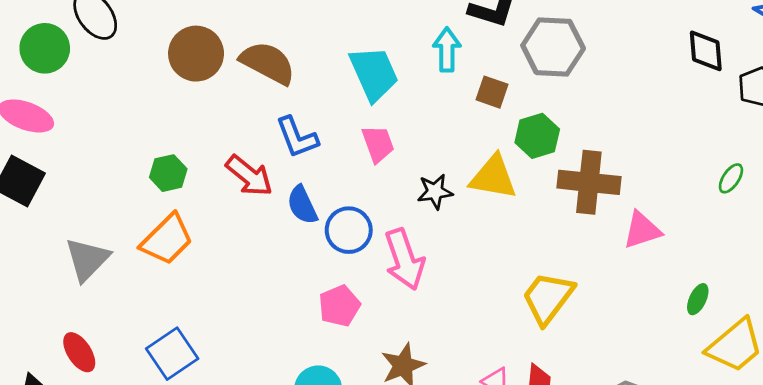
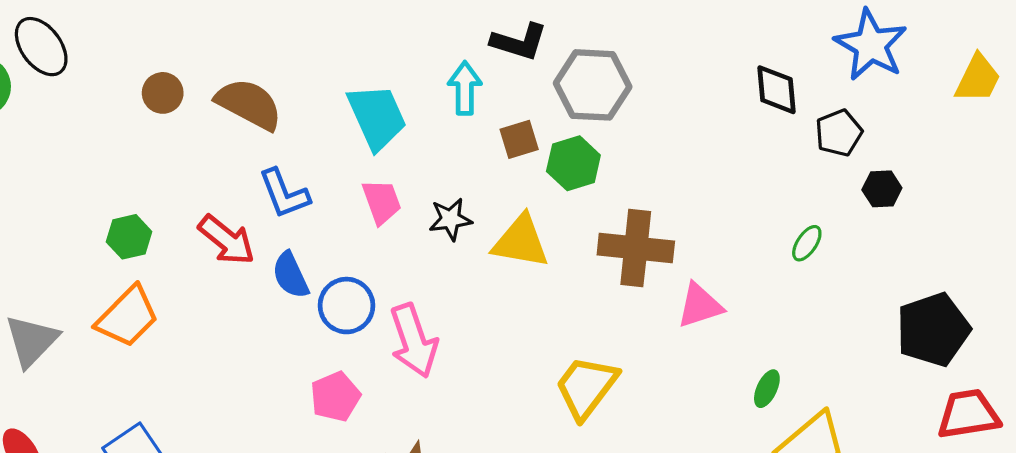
brown circle: (196, 54) -> (163, 93), size x0.6
brown square: (492, 92) -> (519, 139), turned -36
green hexagon: (537, 136) -> (573, 163), moved
black star: (435, 192) -> (450, 219), moved

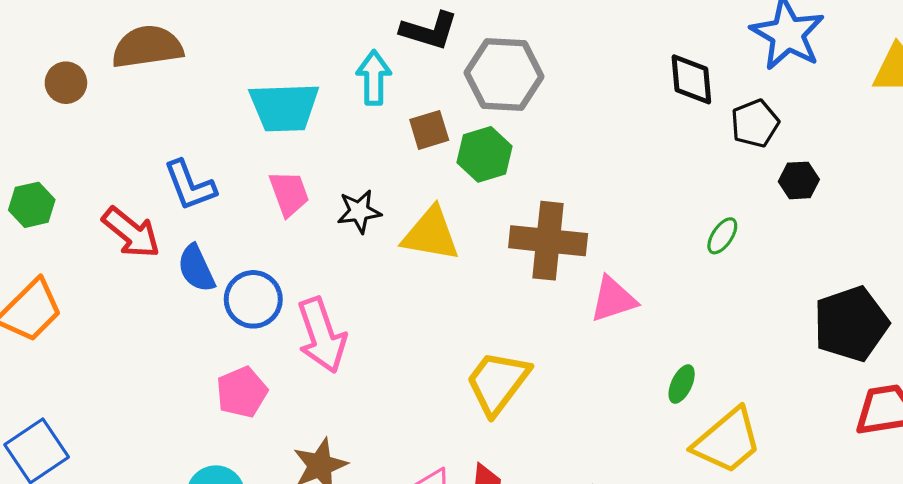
brown semicircle: (249, 104) -> (147, 47), moved, turned -36
cyan trapezoid: (377, 117) -> (284, 107), turned 112
green hexagon: (129, 237) -> (32, 205), moved

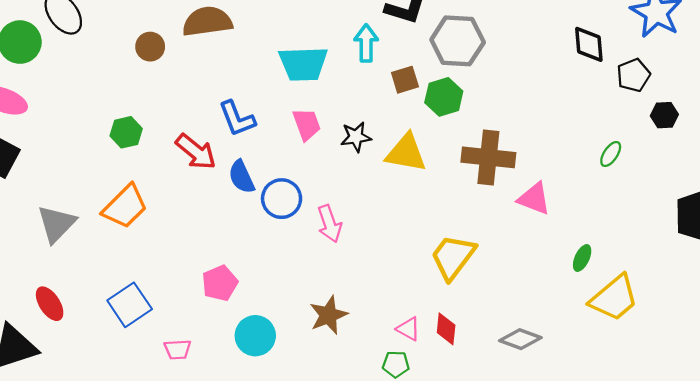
pink triangle: (613, 299) -> (534, 199), turned 39
pink arrow: (322, 335) -> (330, 224), size x0.7
pink pentagon: (242, 392) -> (220, 283), moved

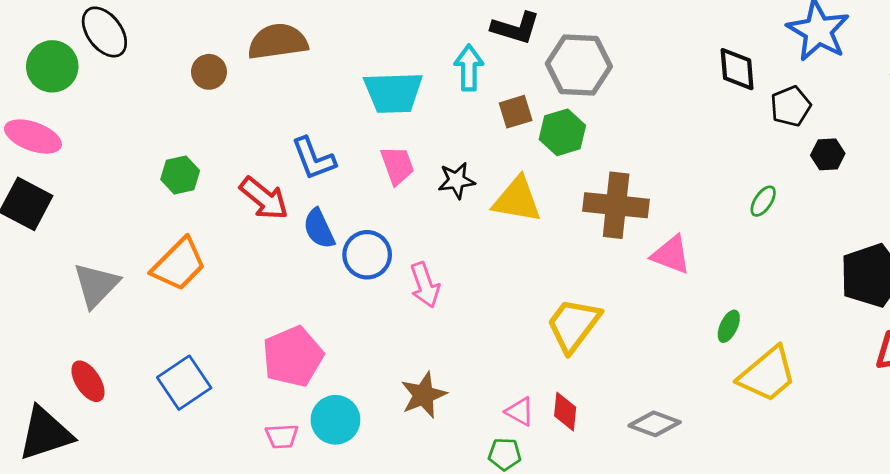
pink pentagon: (220, 283) -> (293, 357), size x1.4
pink trapezoid: (178, 349) -> (282, 436), moved

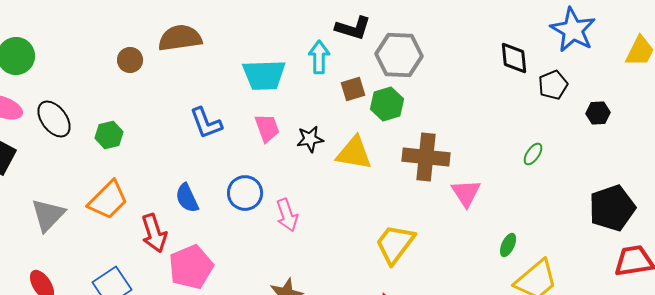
black ellipse: (104, 32) -> (54, 119), moved
black hexagon: (828, 154) -> (598, 113), moved
red arrow: (264, 198) -> (154, 233), moved, turned 33
blue semicircle: (319, 229) -> (187, 198), moved
pink triangle: (671, 255) -> (466, 193), turned 36

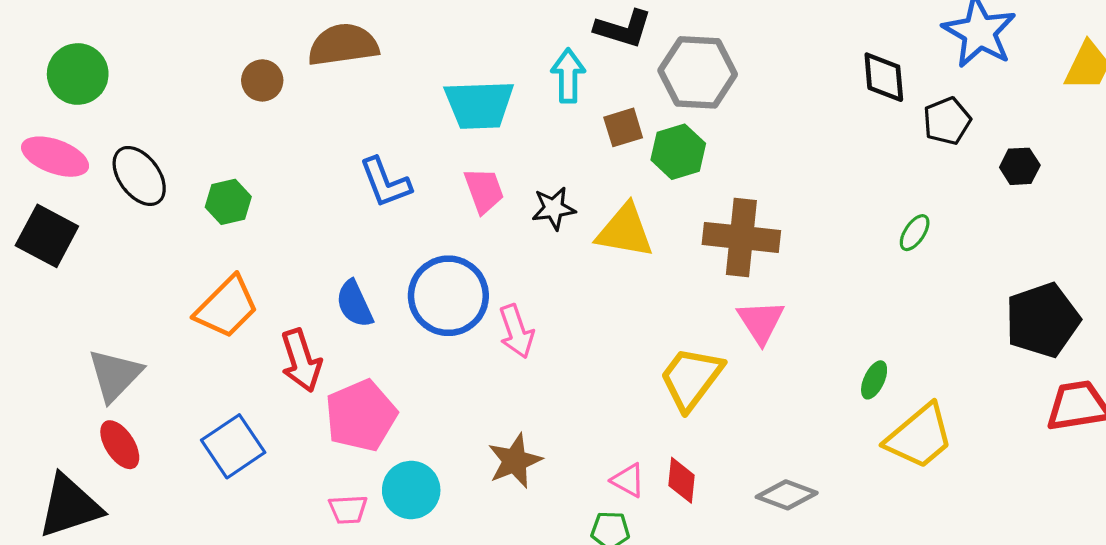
blue circle: (245, 193) -> (448, 296), size x1.4
pink triangle: (466, 193) -> (761, 322), moved
gray triangle: (48, 215) -> (115, 375), moved

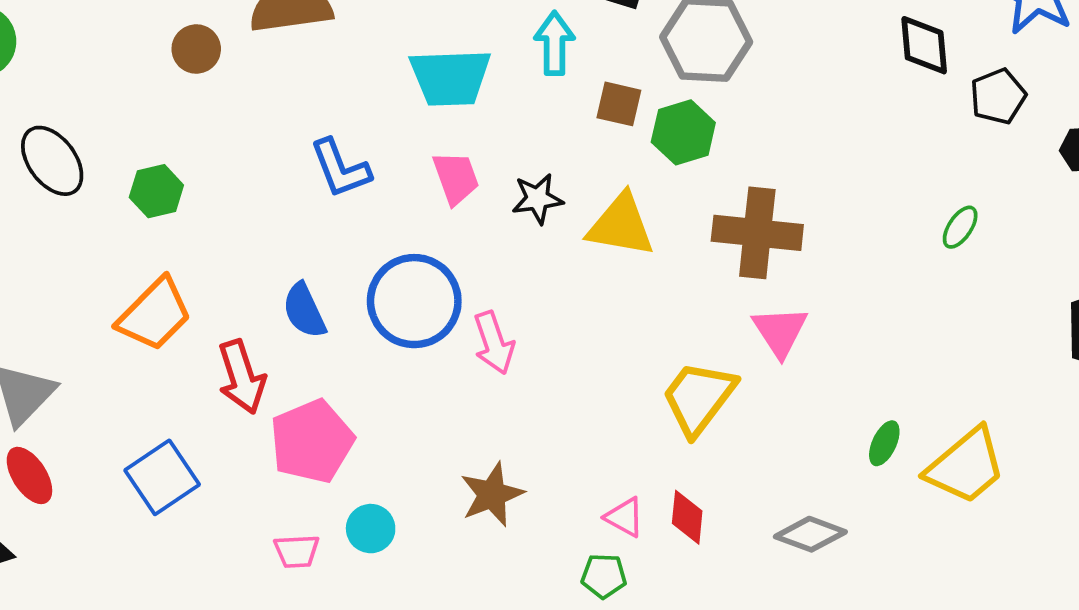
brown square: (623, 127) -> (619, 104), turned 30
green ellipse: (874, 380) -> (884, 443), moved
cyan circle: (411, 490) -> (371, 529), size x0.7

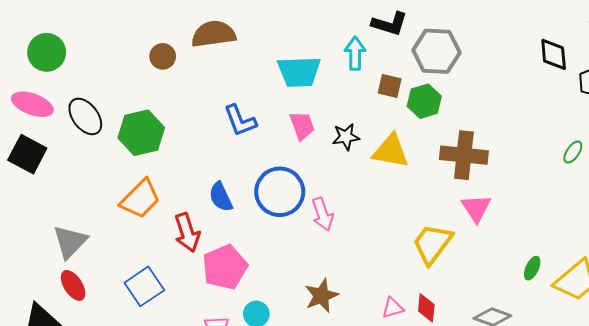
green hexagon: (156, 191) -> (141, 133), size x1.6
pink triangle: (625, 517) -> (393, 308), turned -45

